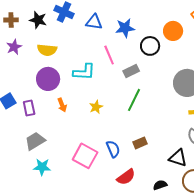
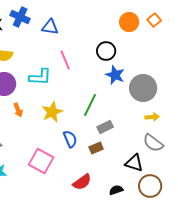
blue star: (125, 28) -> (115, 75), moved, turned 30
orange circle: (173, 31) -> (129, 22), moved
gray rectangle: (131, 71) -> (105, 127), moved
yellow star: (96, 107) -> (52, 112), size x1.5
blue semicircle: (113, 149) -> (70, 139), moved

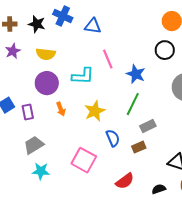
black circle: (106, 51) -> (165, 50), moved
blue star: (115, 75) -> (136, 74), moved

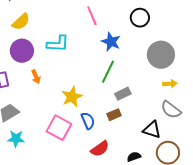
yellow semicircle: (46, 54) -> (21, 22), turned -48
pink line: (108, 59) -> (92, 16), moved
yellow star: (95, 111) -> (72, 97), moved
blue semicircle: (113, 138) -> (88, 121), moved

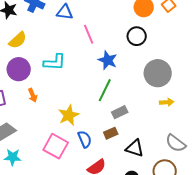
gray semicircle: (171, 110) -> (176, 143), moved
black triangle: (152, 130) -> (135, 148), moved

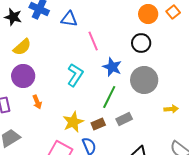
cyan L-shape: (55, 62) -> (75, 75), moved, turned -60
gray circle: (158, 73) -> (144, 80), moved
brown rectangle: (111, 133) -> (98, 124), moved

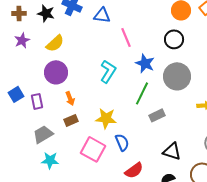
yellow star: (73, 122) -> (106, 118), turned 30
brown rectangle: (98, 124) -> (71, 120), moved

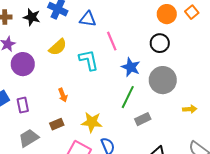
yellow semicircle: (55, 43) -> (58, 47), moved
cyan L-shape: (108, 71) -> (89, 60), moved, turned -45
purple circle: (56, 72) -> (23, 64), moved
orange arrow: (70, 98) -> (63, 95), moved

